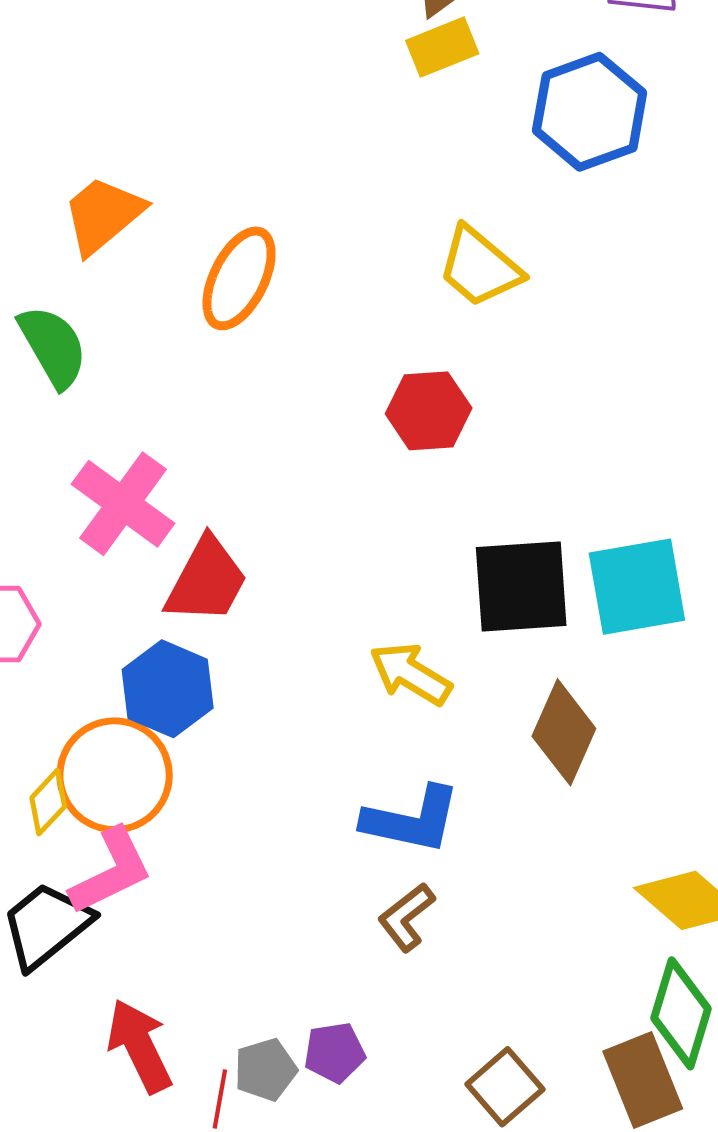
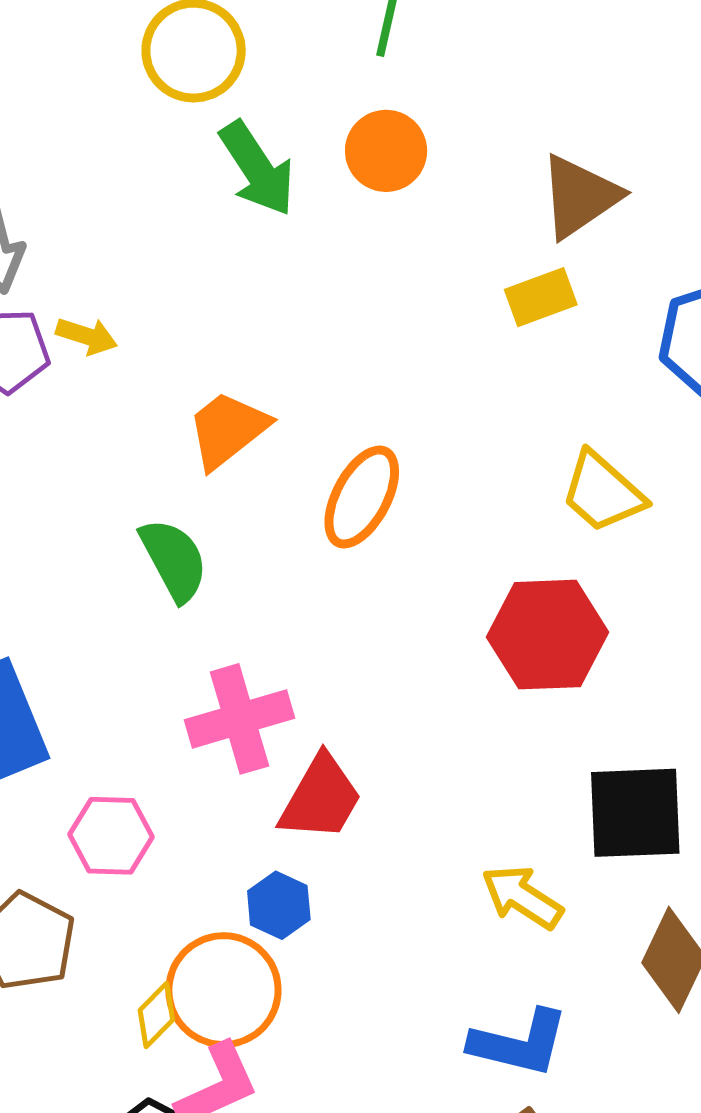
yellow rectangle: (442, 47) -> (541, 297), moved
red hexagon: (429, 411) -> (548, 635), size x1.4
pink cross: (123, 504) -> (239, 719), turned 36
blue hexagon: (168, 689) -> (279, 905), size x0.7

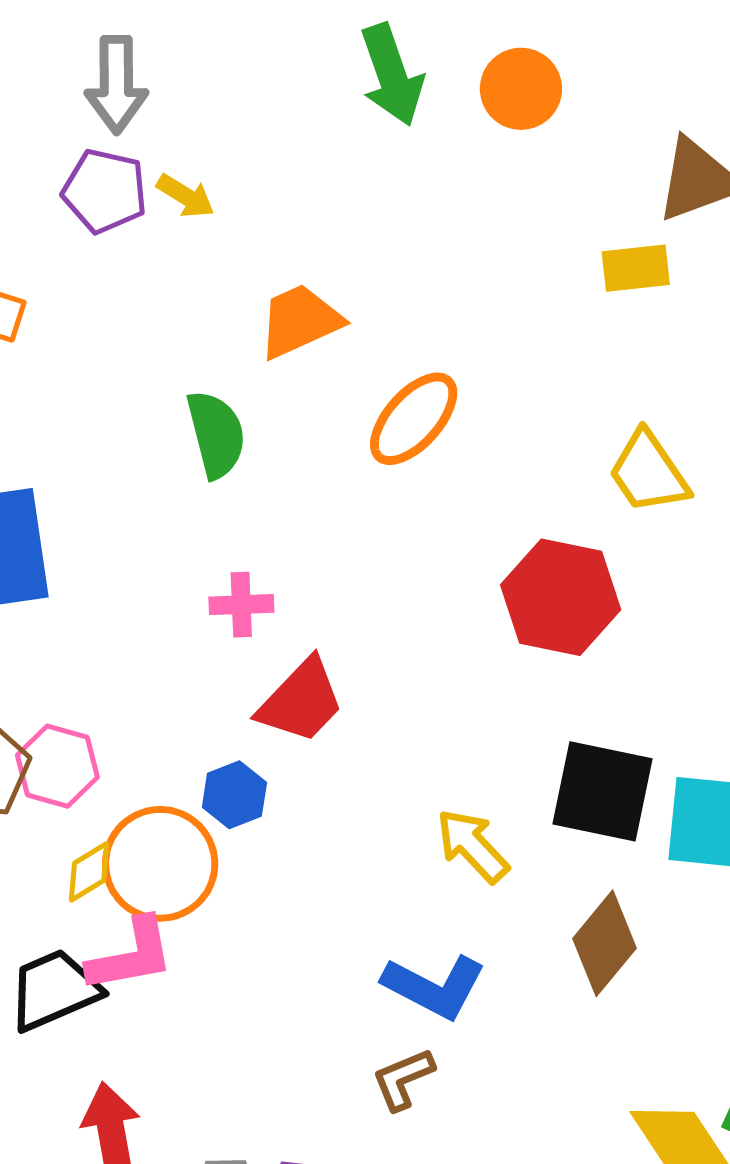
pink cross: (239, 719) -> (241, 605), size x0.6
pink hexagon: (111, 836) -> (57, 766), moved

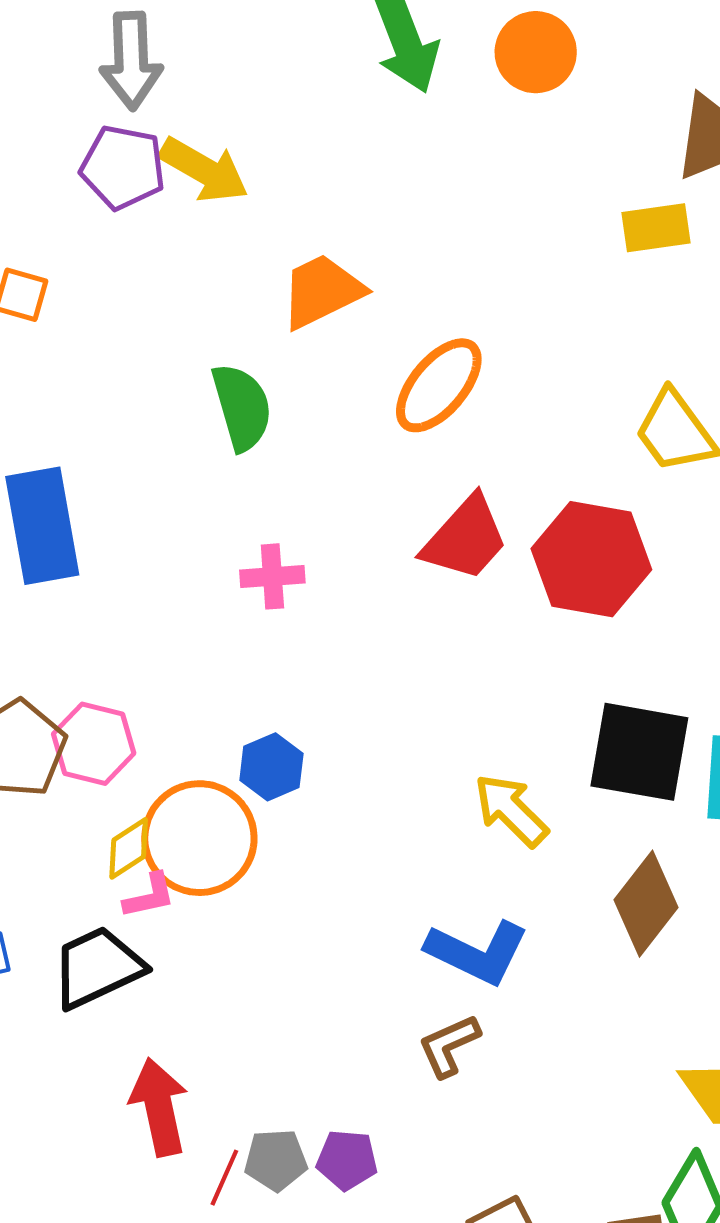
yellow arrow: (186, 196) -> (204, 170), size x1.5
red trapezoid: (301, 701) -> (465, 539), moved
pink L-shape: (131, 955) -> (149, 896), moved, size x0.6

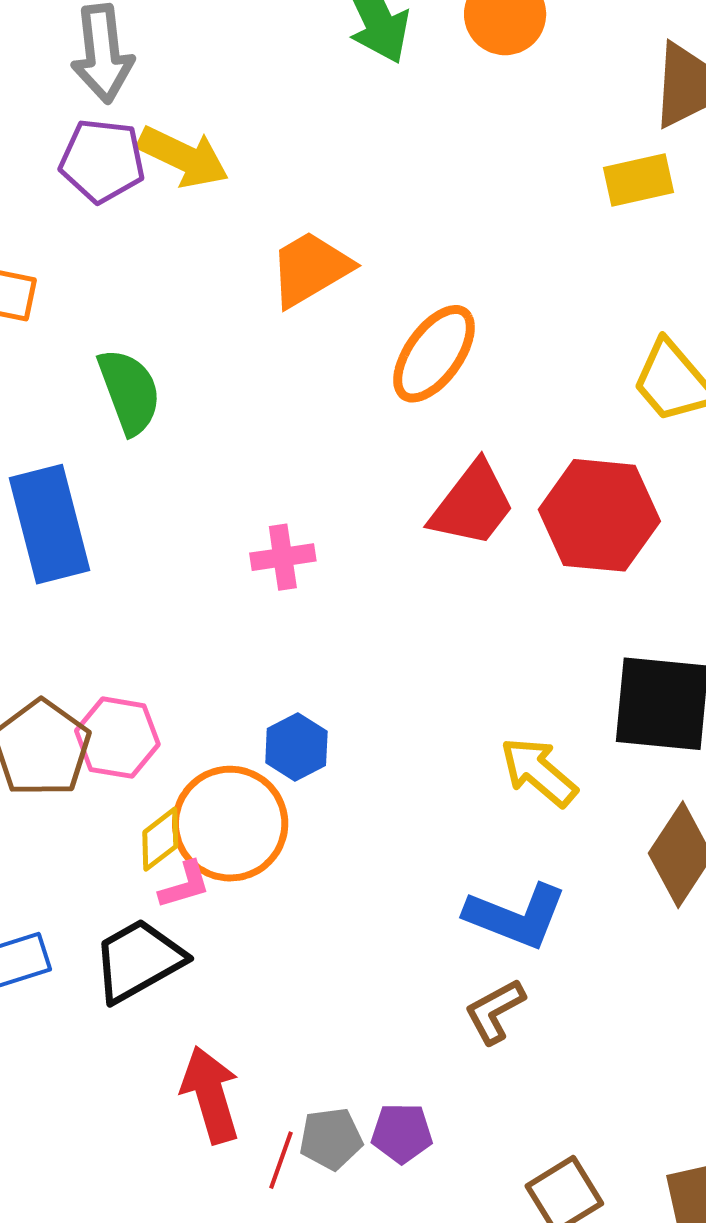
green semicircle: (242, 407) -> (129, 391), moved

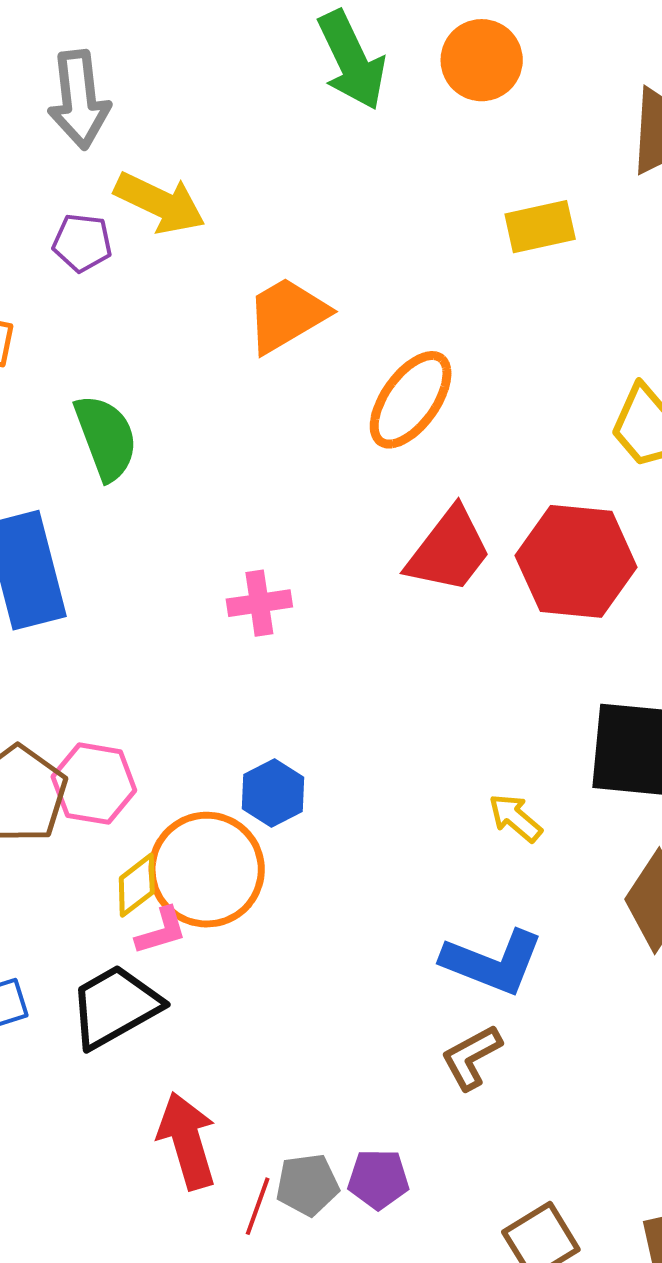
purple pentagon: (102, 161) -> (82, 243), moved, size x0.7
yellow rectangle: (639, 180) -> (540, 227), moved
yellow arrow: (539, 772) -> (515, 818), size x0.7

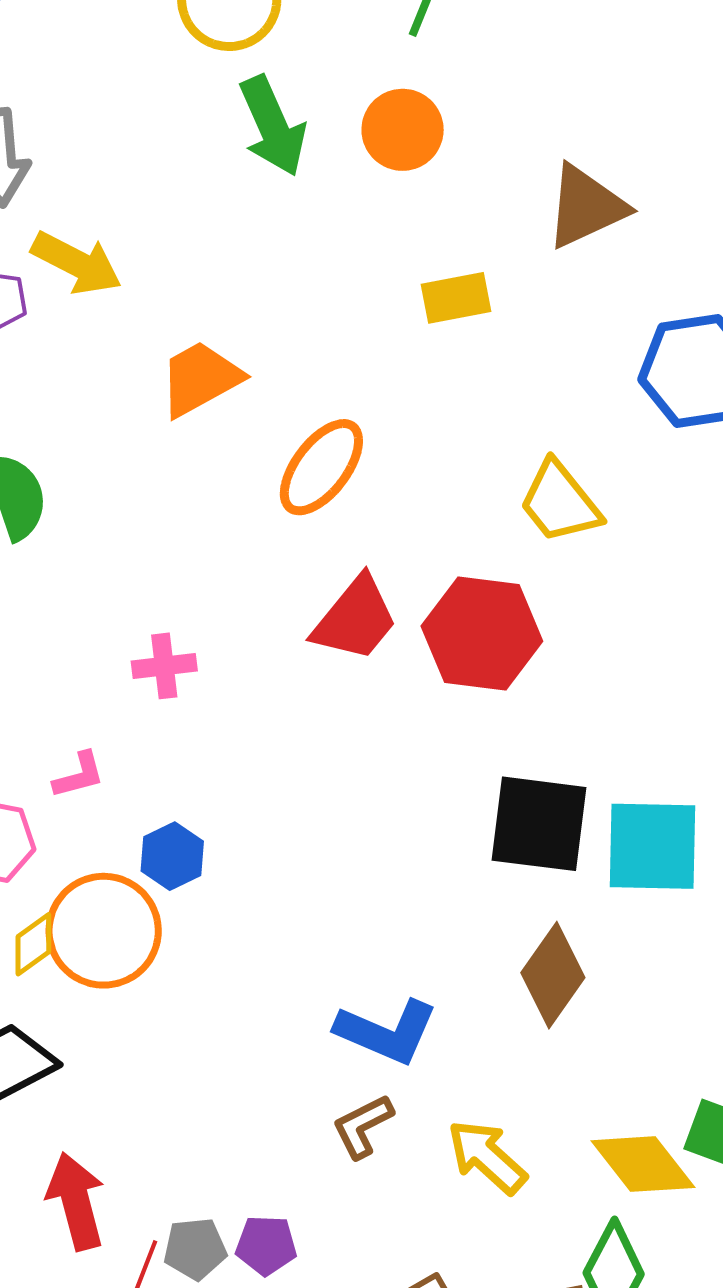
yellow arrow: (515, 818) -> (487, 1157), moved, size x1.5
pink L-shape: (161, 931) -> (79, 775), moved

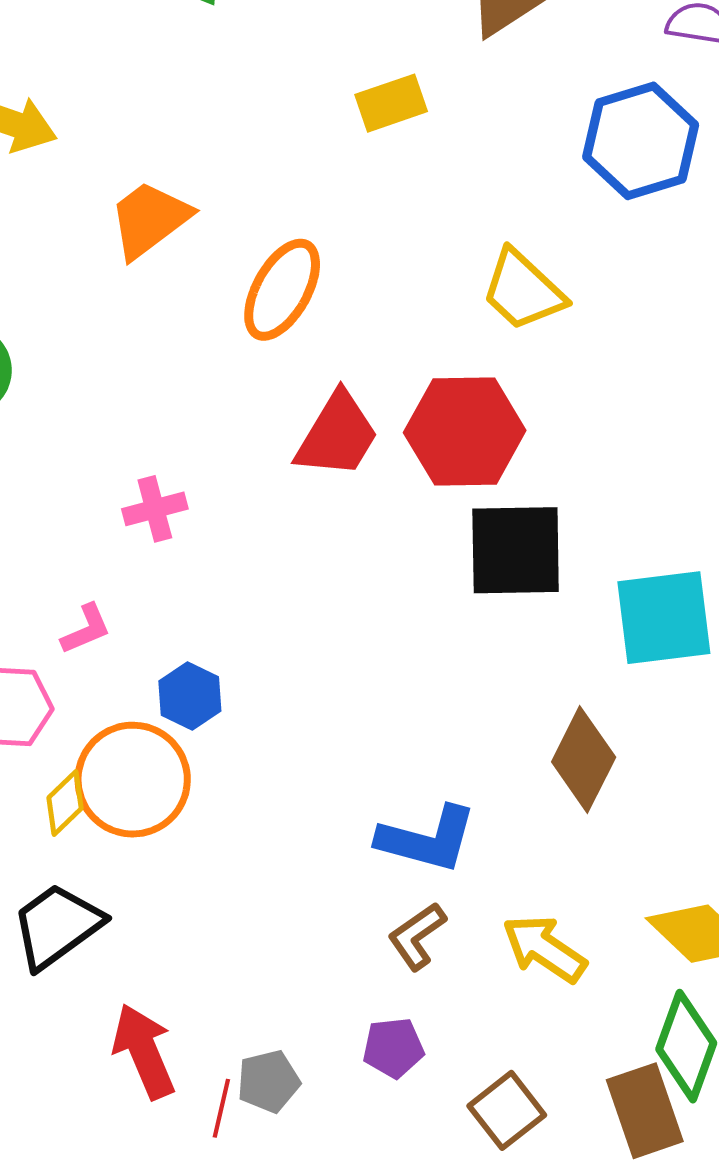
black square: (539, 824) -> (516, 550), moved
purple pentagon: (266, 1245) -> (393, 1048), moved

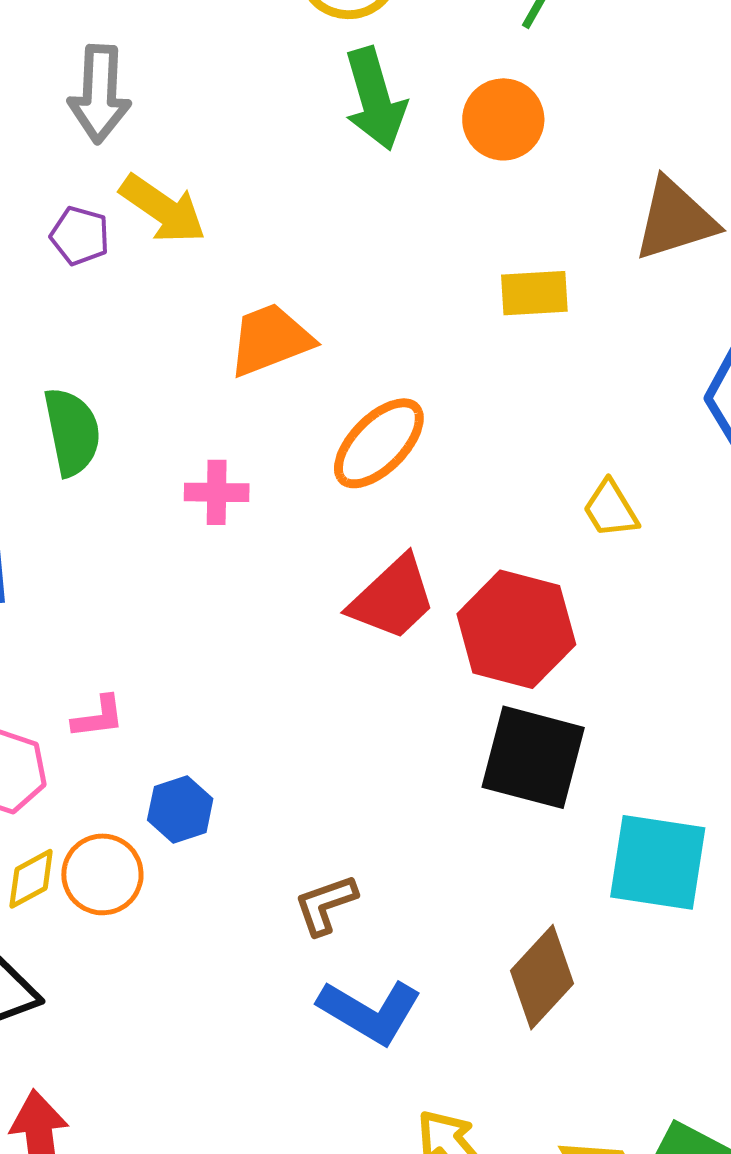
yellow trapezoid: (523, 290) -> (611, 509), size x0.7
pink cross: (155, 509) -> (217, 492), moved
orange circle: (133, 780) -> (102, 874), size x0.7
brown L-shape: (417, 936) -> (325, 905), moved

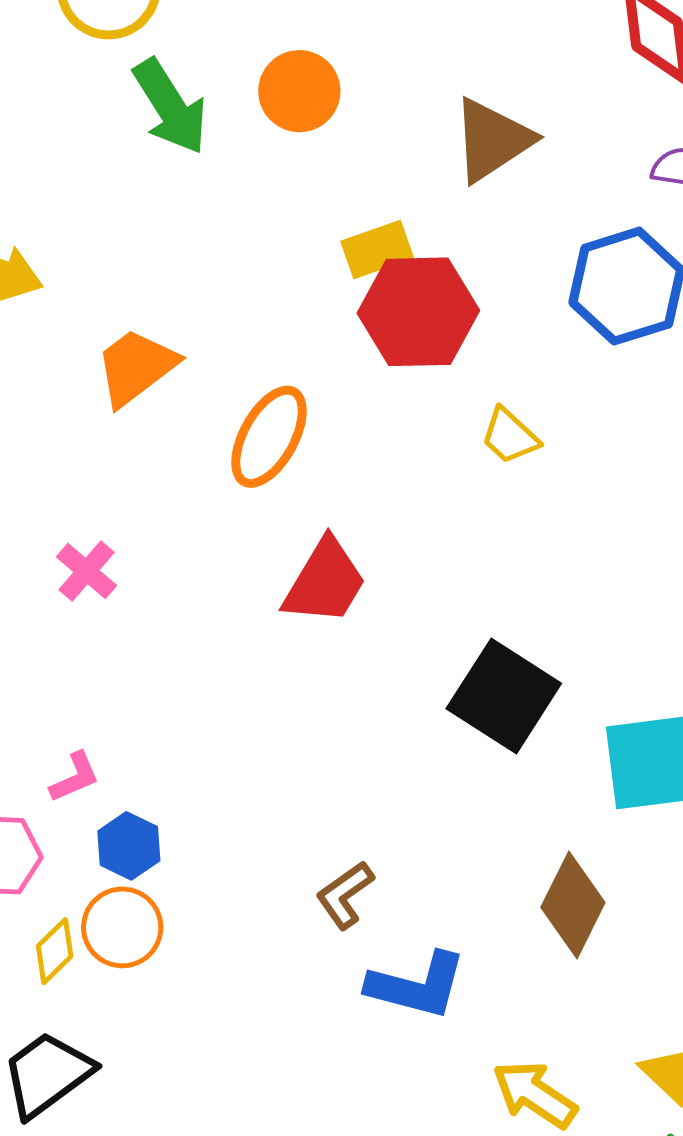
pink cross: (217, 492) -> (87, 571), moved, turned -34
red hexagon: (516, 629) -> (418, 312), moved
black square: (533, 757) -> (504, 696), turned 34
blue hexagon: (180, 809) -> (129, 846), moved

